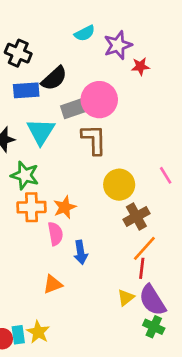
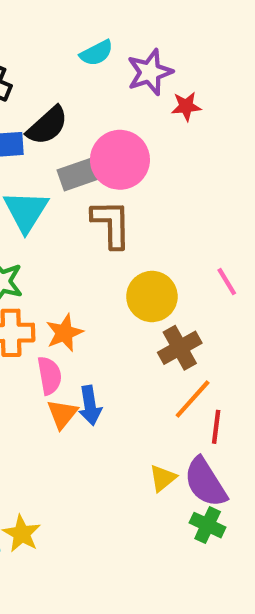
red line: (142, 268) -> (216, 427), moved
orange triangle: (53, 284) -> (62, 414), moved, turned -30

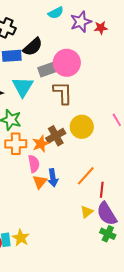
red star: (186, 106) -> (101, 28), moved
brown cross: (180, 348) -> (56, 136), moved
orange line: (193, 399) -> (86, 176), moved
red line: (216, 427) -> (102, 190), moved

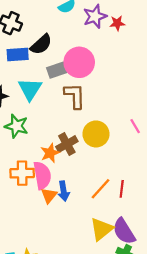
orange cross: (16, 144) -> (22, 173), moved
pink semicircle: (34, 164) -> (42, 175), size x1.4
red line: (102, 190) -> (122, 189), moved
yellow triangle: (87, 212) -> (102, 229), size x1.6

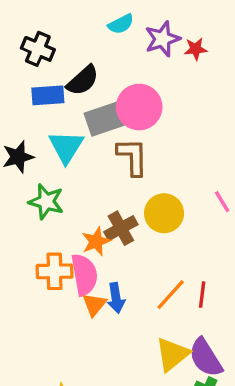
gray rectangle: (57, 70) -> (106, 119), size x1.4

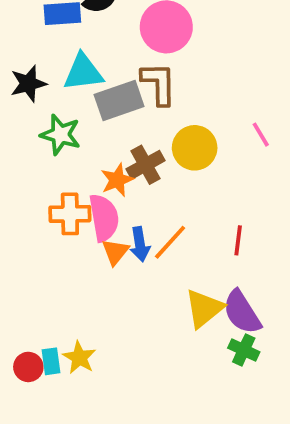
gray rectangle: (106, 119) -> (119, 101), moved
cyan triangle: (66, 147) -> (83, 72), turned 51
orange line: (171, 295) -> (170, 242), moved

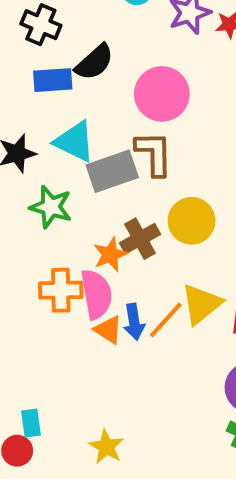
cyan triangle: (83, 72) -> (75, 142), turned 33
orange triangle: (115, 252) -> (108, 330), turned -36
yellow triangle: (204, 308) -> (201, 304), moved
yellow star: (79, 358) -> (106, 447), moved
cyan rectangle: (51, 361) -> (31, 423), moved

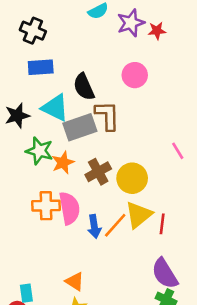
black semicircle: (94, 62) -> (84, 87), moved, turned 108
pink circle: (162, 94) -> (135, 75), moved, size x0.7
yellow circle: (192, 221) -> (132, 178), moved
orange star: (110, 254) -> (63, 163), moved
orange triangle: (108, 330) -> (75, 281), moved

